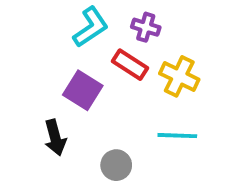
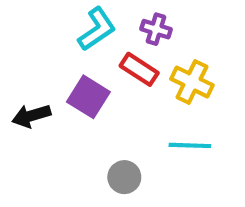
black arrow: (55, 138) -> (31, 116), moved, turned 88

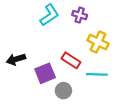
red rectangle: (139, 69) -> (71, 60), moved
purple square: (88, 97) -> (45, 73), moved, turned 36

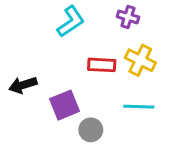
purple cross: (80, 15) -> (128, 17), moved
red rectangle: (71, 60) -> (102, 65), moved, turned -30

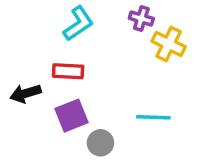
yellow cross: (140, 60) -> (169, 44), moved
red rectangle: (102, 65) -> (68, 71), moved

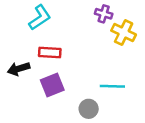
cyan L-shape: (78, 24) -> (40, 18), moved
gray circle: (100, 143) -> (89, 109), moved

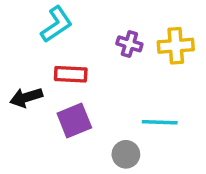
purple cross: (104, 14) -> (129, 44), moved
yellow cross: (124, 33) -> (176, 46), turned -30

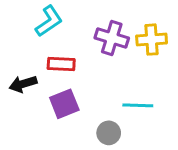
purple cross: (129, 44) -> (112, 38), size x1.5

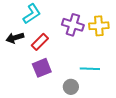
red rectangle: (61, 64) -> (40, 42), turned -48
black arrow: (23, 84) -> (15, 38), moved

